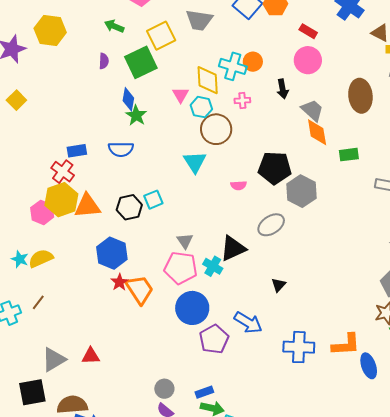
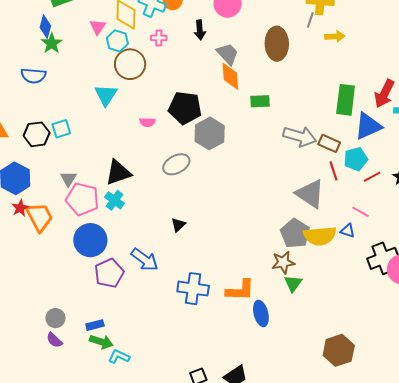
gray triangle: (185, 241) -> (68, 179), moved
black triangle: (233, 248) -> (118, 173), moved

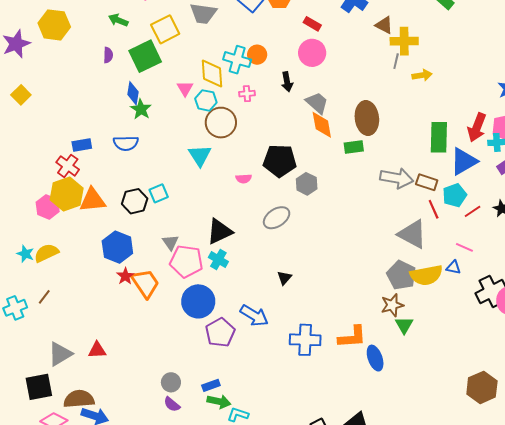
brown ellipse: (277, 44) -> (367, 118), moved
gray hexagon: (210, 133) -> (307, 184), size x0.7
brown hexagon: (339, 350) -> (482, 387), moved

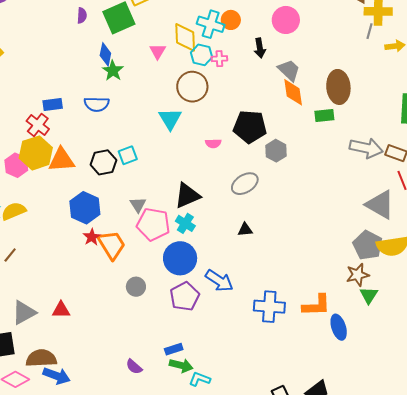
cyan hexagon: (206, 100) -> (201, 55), moved
black triangle: (284, 278) -> (245, 230), moved, turned 42
blue circle: (198, 301) -> (180, 258), moved
gray circle: (171, 382) -> (136, 287), moved

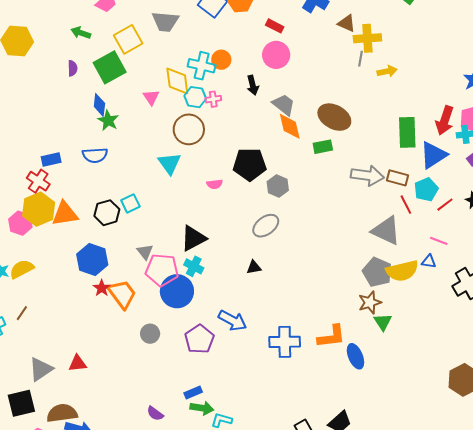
brown ellipse: (338, 87) -> (334, 117), turned -52
gray ellipse: (245, 184) -> (266, 226), moved
blue circle: (180, 258) -> (177, 291), moved

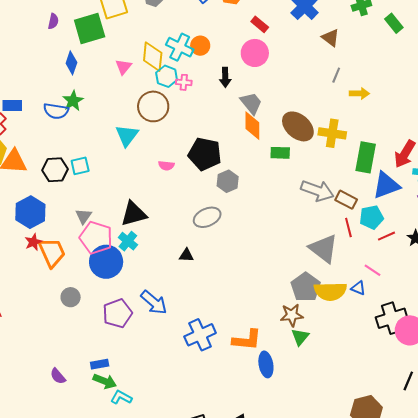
yellow cross: (367, 38) -> (332, 133), moved
green star: (108, 120) -> (73, 101), moved
blue cross: (285, 342) -> (200, 335), turned -36

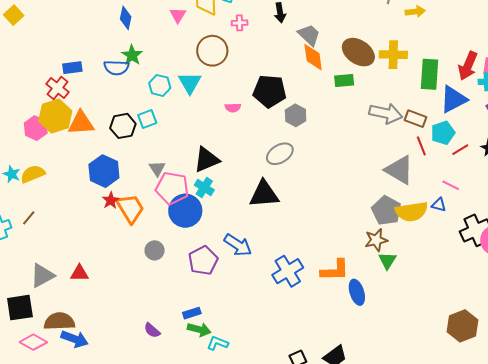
cyan hexagon: (167, 76) -> (160, 85), moved
black triangle: (186, 255) -> (264, 194), size x2.0

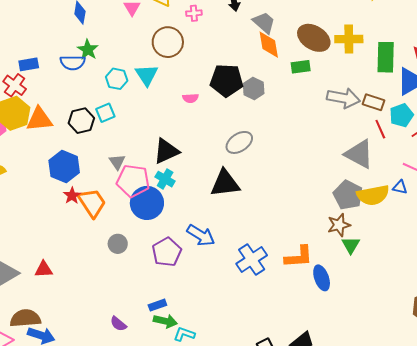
gray hexagon: (296, 115) -> (254, 89), moved

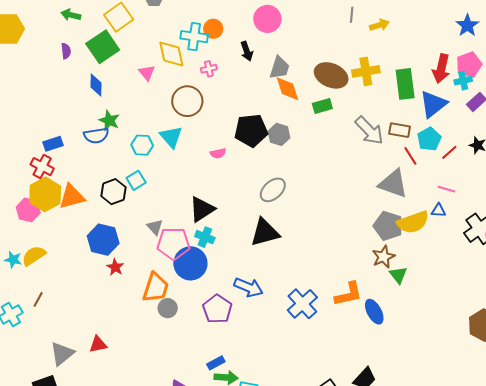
gray trapezoid: (264, 23) -> (279, 68), turned 75
gray arrow: (343, 98) -> (369, 131), turned 44
orange trapezoid: (92, 203) -> (156, 288), moved, turned 60

